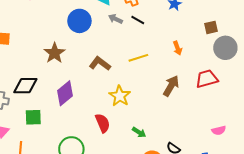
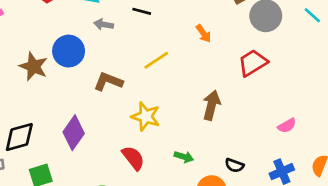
gray arrow: (115, 19) -> (104, 25), moved
blue circle: (79, 21) -> (69, 51), moved
brown star: (55, 53) -> (33, 67), moved
brown arrow: (171, 86) -> (211, 105), moved

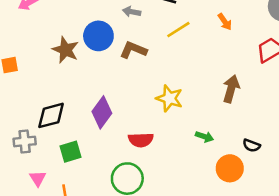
yellow line: (156, 60) -> (178, 30), moved
brown L-shape: (108, 82) -> (133, 50), moved
red semicircle: (133, 158) -> (141, 140), moved, turned 125

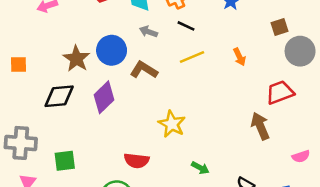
brown arrow: (231, 89) -> (260, 126), moved, turned -48
purple diamond: (102, 112) -> (104, 97), moved
black diamond: (51, 115) -> (59, 96), moved
gray cross: (25, 141) -> (21, 143), size x1.4

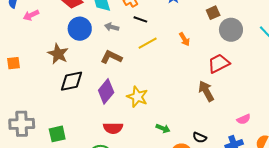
blue circle: (112, 50) -> (80, 29), moved
black diamond: (59, 96) -> (71, 81), moved
purple diamond: (104, 97) -> (106, 91), moved
pink semicircle: (301, 156) -> (244, 119), moved

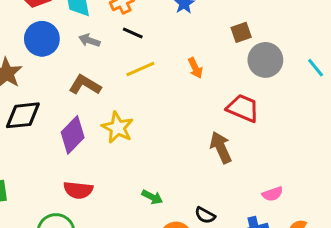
red trapezoid: (219, 63) -> (243, 108), turned 45
yellow star: (137, 97) -> (118, 128), moved

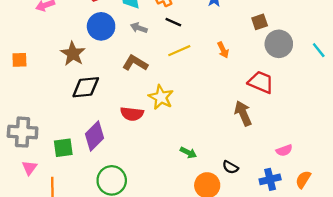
purple diamond: (73, 135) -> (94, 136), moved
red semicircle: (78, 190) -> (132, 114), moved

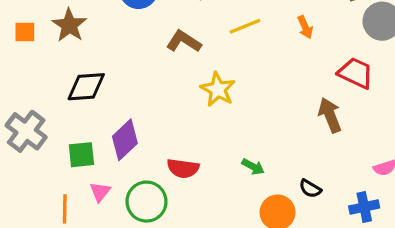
brown star: (73, 54) -> (69, 25), moved
black diamond: (86, 87) -> (86, 87), moved
red semicircle: (132, 114) -> (183, 168), moved
gray cross: (23, 132) -> (26, 131), turned 32
pink triangle: (29, 168) -> (100, 192), moved

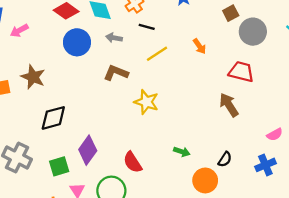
red semicircle: (183, 168) -> (133, 162), turned 60
black semicircle: (310, 189) -> (225, 159), turned -77

